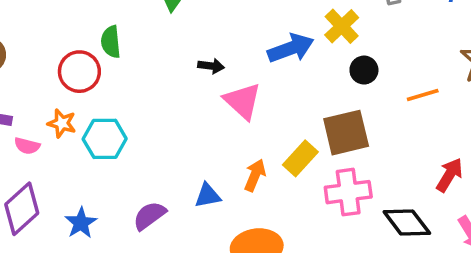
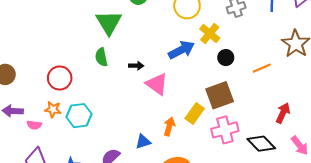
green semicircle: (111, 42) -> (101, 57), moved

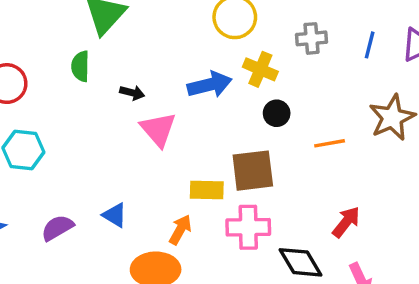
yellow cross: (210, 33) -> (260, 69), turned -30
yellow rectangle: (195, 114) -> (207, 190), turned 42
orange arrow: (169, 126) -> (180, 230), moved
blue triangle: (143, 142) -> (115, 215), turned 35

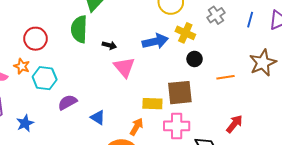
gray cross: (312, 38) -> (216, 15), turned -30
green semicircle: (80, 66) -> (79, 29), size x1.5
purple semicircle: (57, 228) -> (67, 102), moved

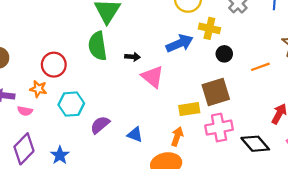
orange star: (22, 66) -> (38, 89), moved

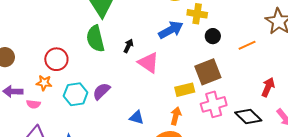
black arrow: (132, 57) -> (128, 46), turned -64
purple semicircle: (100, 125) -> (101, 91), moved

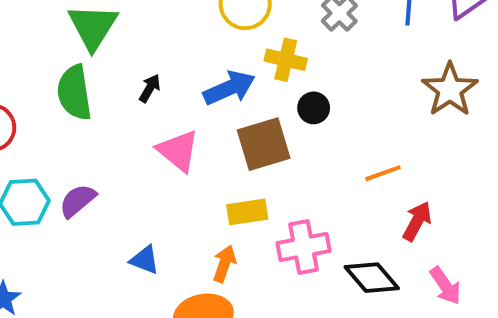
orange line: (247, 45) -> (383, 173), moved
black arrow: (128, 46) -> (150, 88), moved
brown square: (208, 72) -> (264, 144), moved

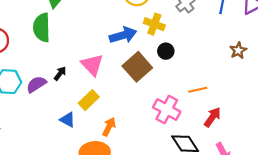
black arrow: (150, 88) -> (60, 74), moved
brown star: (450, 90) -> (238, 50), size x0.6
brown square: (264, 144) -> (137, 67), turned -32
yellow rectangle: (247, 212) -> (89, 100), moved, turned -42
pink cross: (303, 247) -> (167, 110), moved, turned 32

